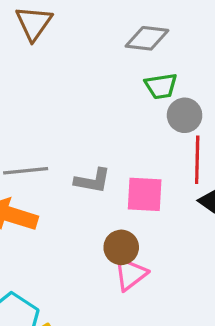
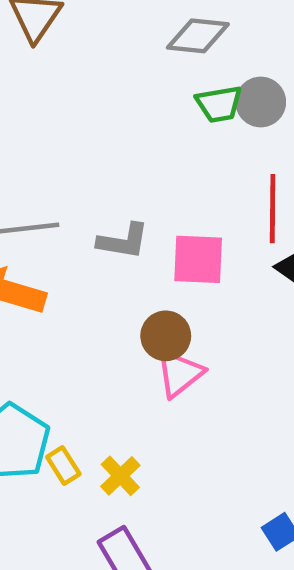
gray circle: (185, 115) -> (261, 102), moved

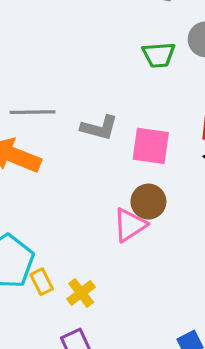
green trapezoid: (219, 104) -> (159, 55), moved
brown circle: (166, 336) -> (148, 202), moved

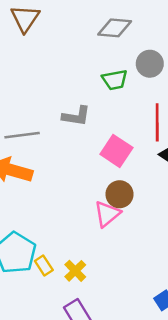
gray L-shape: (99, 128) -> (76, 116), moved
pink square: (151, 146) -> (116, 151), turned 32

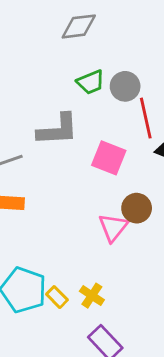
gray circle: (150, 64) -> (125, 86), moved
gray L-shape: (76, 116) -> (58, 130), size x1.4
brown circle: (120, 194) -> (137, 208), moved

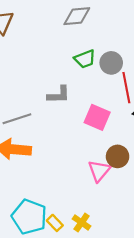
gray L-shape: (58, 130) -> (59, 95), size x0.7

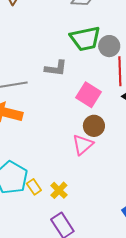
green trapezoid: (85, 59) -> (85, 39), size x1.5
brown circle: (118, 156) -> (94, 126), moved

